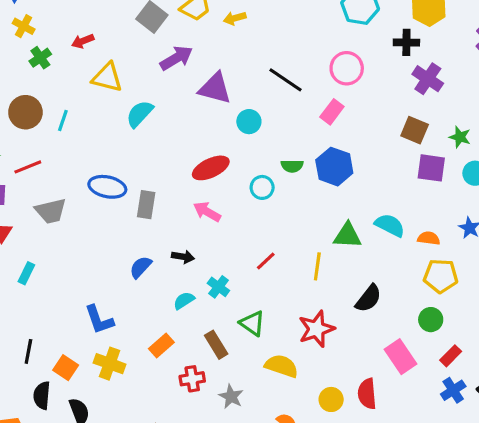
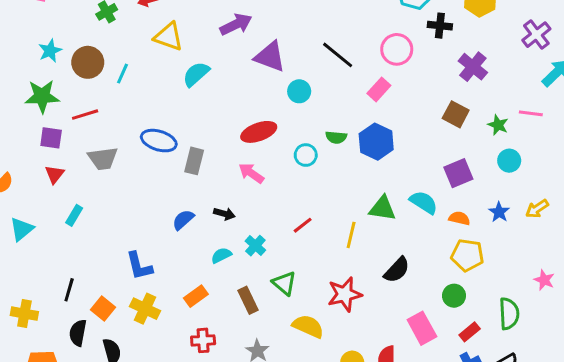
black cross: (406, 42) -> (440, 26), moved
purple square: (431, 168) -> (458, 173), moved, turned -36
red cross: (192, 379) -> (203, 340), moved

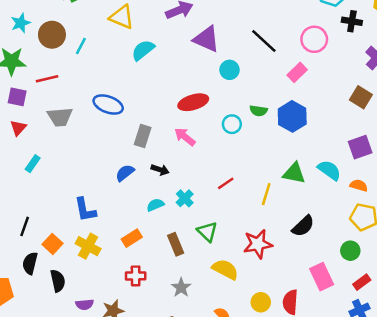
gray rectangle: (194, 161) -> (143, 136), moved

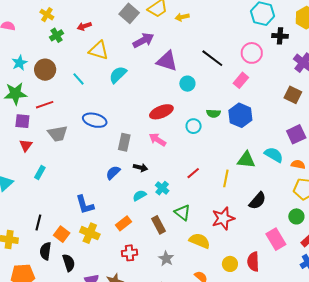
cyan line: (81, 46) -> (79, 79), moved, turned -64

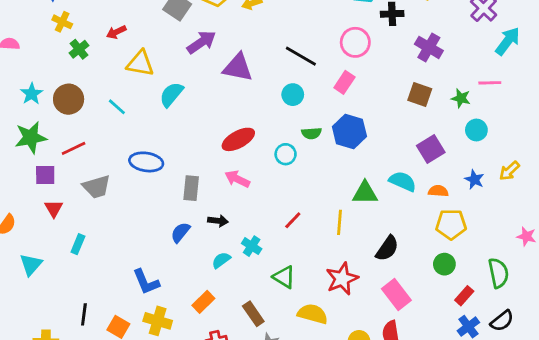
cyan circle: (187, 84) -> (293, 95), moved
brown rectangle: (159, 225) -> (253, 314), moved
pink rectangle: (276, 239) -> (396, 295), moved

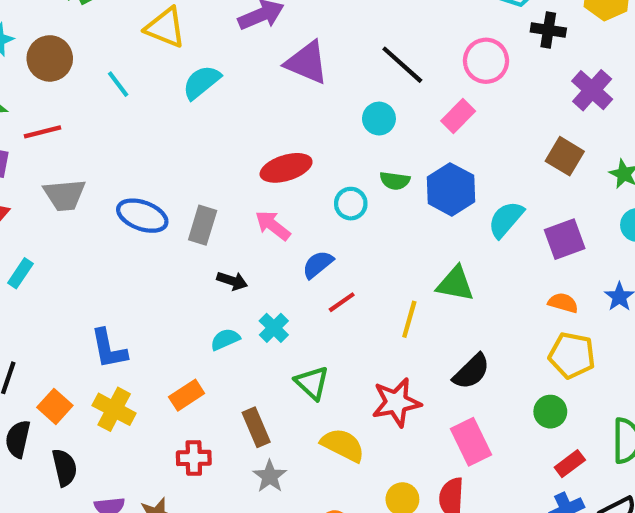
blue ellipse: (146, 162) -> (142, 216), moved
cyan semicircle: (403, 181) -> (506, 219), moved, turned -84
blue semicircle: (180, 232) -> (318, 264), moved

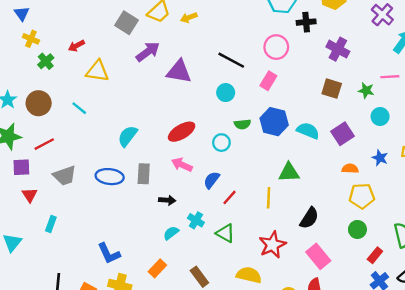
cyan semicircle: (202, 82) -> (128, 136), moved
cyan semicircle: (506, 219) -> (308, 131), turned 85
green triangle: (312, 383) -> (225, 233), moved

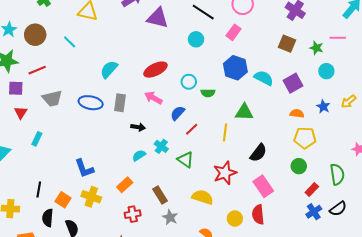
green semicircle: (242, 124) -> (208, 93), moved

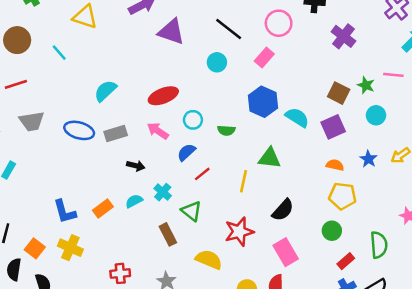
brown square: (287, 44) -> (339, 93), moved
cyan circle: (189, 82) -> (193, 120), moved
gray rectangle: (120, 103) -> (116, 134), turned 60
orange rectangle: (125, 185) -> (103, 209), moved
brown rectangle: (160, 195) -> (168, 234), moved

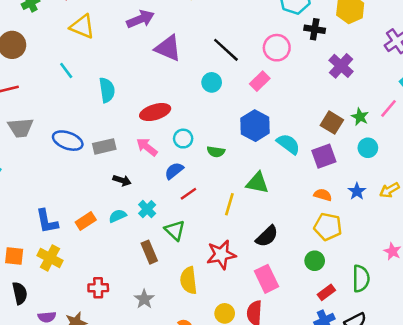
cyan line: (59, 53) -> (66, 70), moved
pink line: (393, 75) -> (388, 108), turned -60
cyan semicircle: (105, 91) -> (107, 90), moved, turned 120
orange square: (35, 248) -> (14, 256), turned -36
yellow semicircle: (209, 259) -> (189, 280), turned -124

